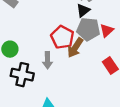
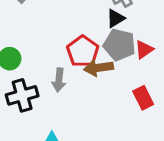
brown arrow: (75, 48) -> (99, 68), turned 42
black cross: (22, 75) -> (22, 95), turned -35

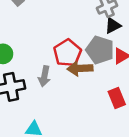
black triangle: (116, 18) -> (113, 26), moved

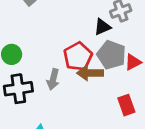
black triangle: (113, 26) -> (102, 27), moved

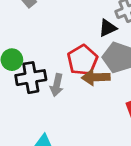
black cross: (18, 89) -> (31, 78), moved

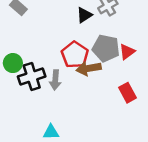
black triangle: (108, 28) -> (84, 15), moved

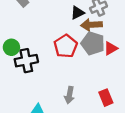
brown arrow: (89, 68) -> (91, 25), moved
gray arrow: (55, 80) -> (69, 95), moved
red rectangle: (127, 93) -> (106, 98), moved

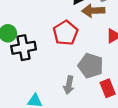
gray pentagon: (93, 43) -> (91, 66), moved

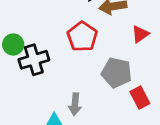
gray arrow: (69, 85) -> (75, 104), moved

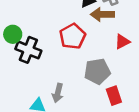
black cross: (34, 60) -> (28, 50), turned 30
gray pentagon: (117, 73) -> (97, 71), turned -30

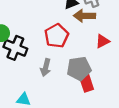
gray arrow: (58, 93) -> (46, 67), moved
red rectangle: (114, 96) -> (87, 83), moved

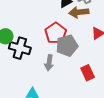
gray pentagon: (79, 69) -> (67, 46), moved

